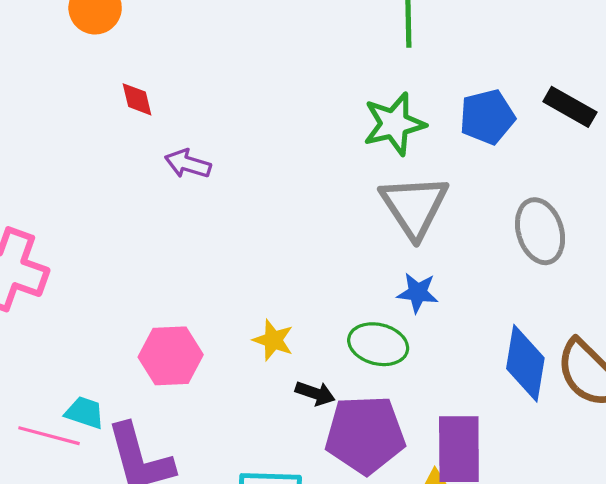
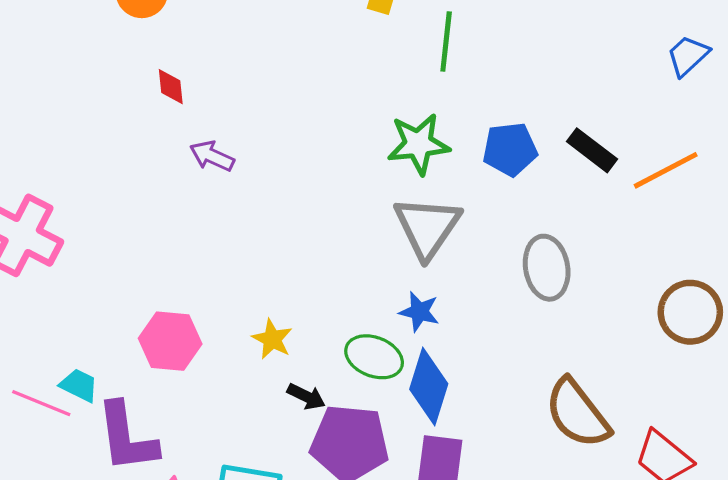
blue diamond: (525, 363) -> (429, 387), moved

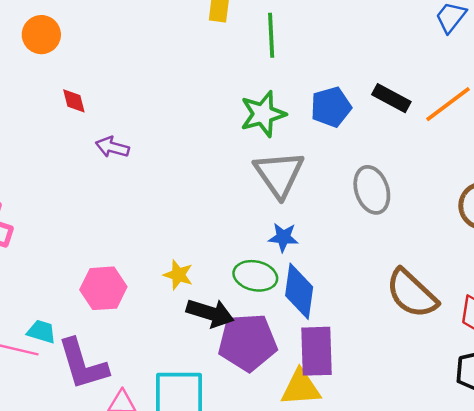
black arrow: (306, 396) -> (210, 313), size x1.6

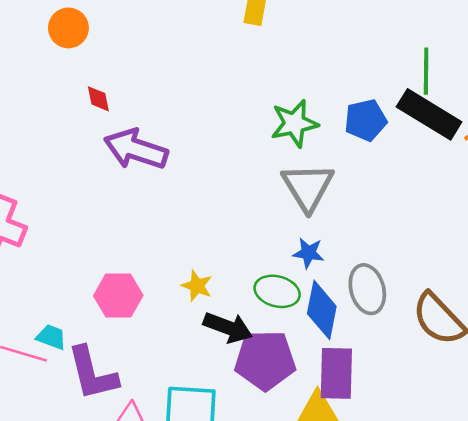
green line: (271, 35) -> (426, 71), moved
black rectangle: (391, 98) -> (429, 114), size x1.6
purple arrow: (112, 147) -> (136, 149), size x1.8
gray ellipse: (372, 190) -> (367, 289), moved

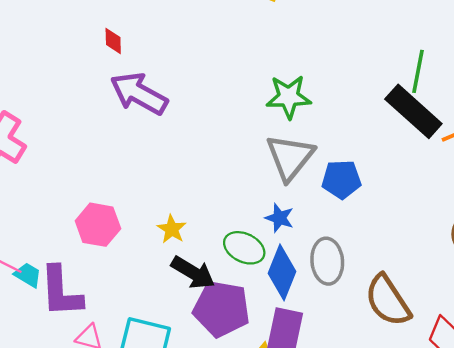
blue pentagon: (366, 120) -> (341, 179), moved
cyan trapezoid: (51, 337) -> (28, 275), moved

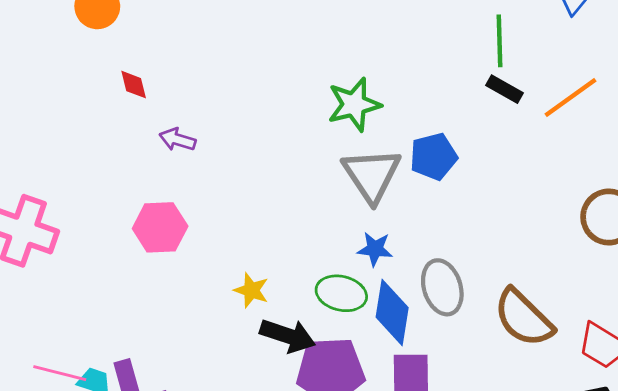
purple arrow: (139, 94) -> (177, 140), size x0.5
black rectangle: (413, 111) -> (505, 89), size x0.5
blue pentagon: (341, 179) -> (433, 157), moved
pink hexagon: (98, 225) -> (160, 227), moved

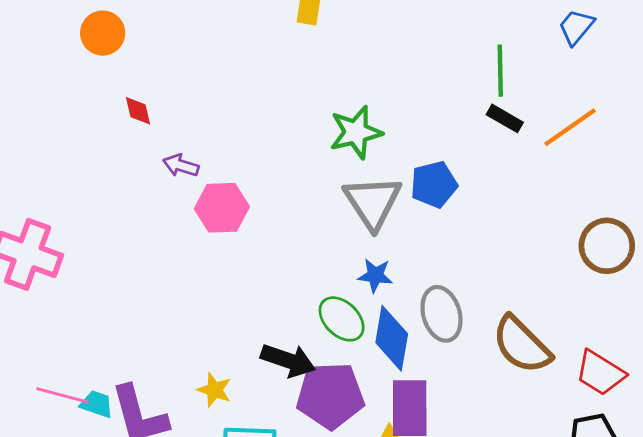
pink hexagon: (160, 227) -> (222, 208), moved
yellow star: (251, 290) -> (214, 390), moved
green ellipse: (341, 293) -> (342, 319), turned 30

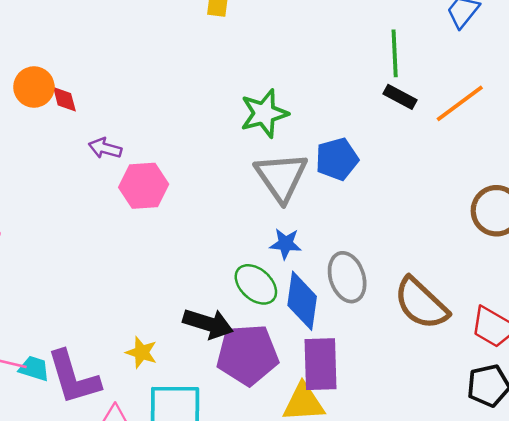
orange circle: (103, 33) -> (34, 87), moved

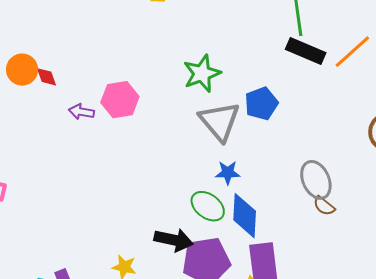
black rectangle: (400, 97) -> (306, 51), size x1.5
pink hexagon: (144, 186) -> (120, 100), moved
gray ellipse: (347, 277) -> (316, 180), moved
brown semicircle: (421, 303) -> (324, 206), moved, size x0.5

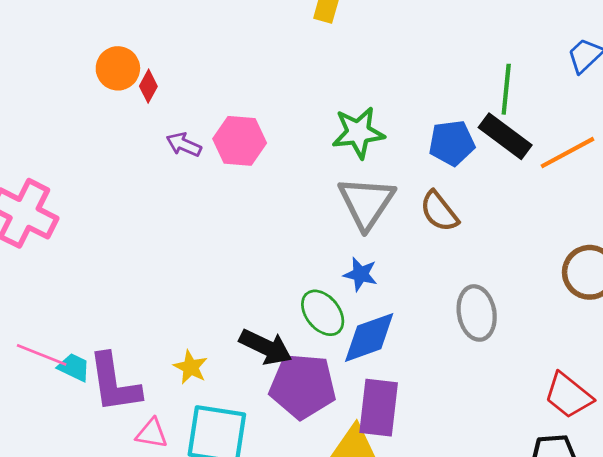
red diamond: (46, 77) -> (148, 86), turned 35
blue pentagon: (261, 104) -> (452, 143), moved
brown semicircle: (324, 206) -> (439, 211), moved, size x1.4
blue diamond: (245, 216) -> (369, 337), turned 54

